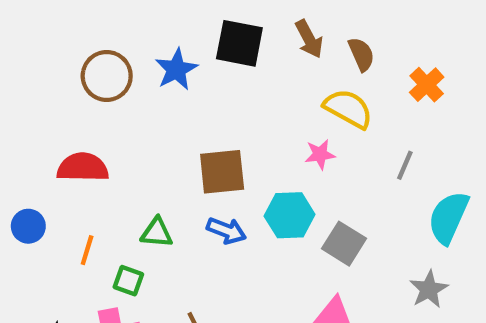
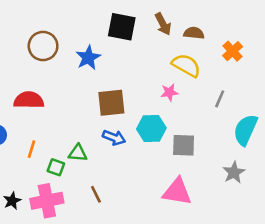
brown semicircle: (361, 54) -> (194, 33), turned -60
blue star: (176, 69) -> (88, 58), moved
green triangle: (157, 233) -> (78, 153), moved
gray square: (344, 244) -> (184, 145), turned -30

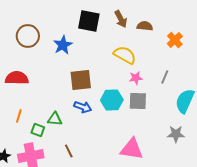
yellow semicircle: (186, 65) -> (125, 55), moved
pink star: (169, 92) -> (136, 78), moved
gray square: (184, 145) -> (138, 101), moved
gray star: (234, 172) -> (176, 134), turned 30

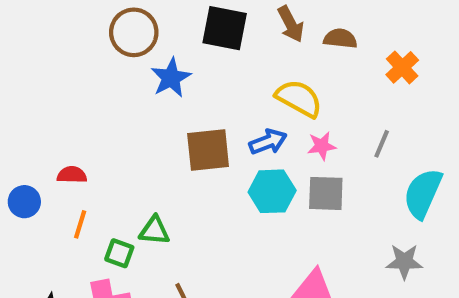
brown circle: (28, 36) -> (134, 32), moved
red semicircle: (17, 78) -> (72, 175), moved, size x0.6
blue arrow: (83, 107) -> (268, 142), moved, turned -42

